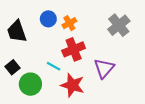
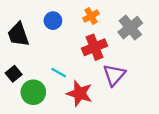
orange cross: (69, 23) -> (91, 16), moved
red cross: (74, 49) -> (95, 47), moved

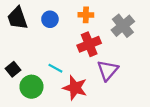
orange cross: (91, 16) -> (86, 15), turned 32
black trapezoid: (18, 34) -> (17, 18), moved

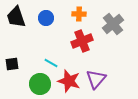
black square: (13, 69) -> (12, 64), turned 32
purple triangle: (108, 70) -> (96, 79), moved
green circle: (31, 87) -> (40, 84), moved

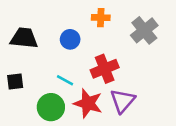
black trapezoid: (16, 17) -> (24, 38), moved, turned 115
blue circle: (46, 18) -> (70, 39), moved
red cross: (82, 41) -> (105, 69), moved

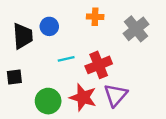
black trapezoid: (24, 38) -> (23, 36), turned 80
blue circle: (70, 39) -> (49, 26), moved
cyan line: (65, 80) -> (66, 59), moved, turned -42

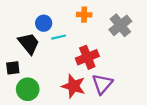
black trapezoid: (23, 36) -> (29, 43), moved, turned -35
cyan line: (66, 59) -> (59, 37), moved
green circle: (48, 101) -> (28, 89), moved

